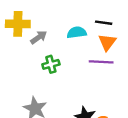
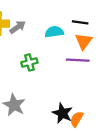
gray arrow: (39, 37) -> (18, 27), moved

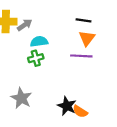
cyan semicircle: (54, 32) -> (39, 42), moved
orange semicircle: (77, 119) -> (80, 111), turned -88

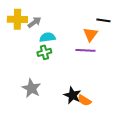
black line: (84, 20) -> (103, 20), moved

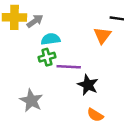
purple line: (85, 50) -> (69, 67), moved
black star: (72, 95) -> (88, 85), moved

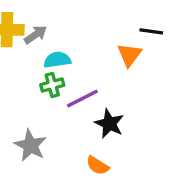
purple line: (69, 67) -> (82, 98), turned -30
orange semicircle: (95, 115) -> (98, 166), moved

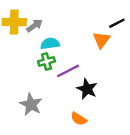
black line: (151, 31) -> (117, 23), turned -35

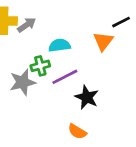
cyan semicircle: (50, 44) -> (59, 45), moved
gray star: (31, 104) -> (23, 82), moved, turned 30

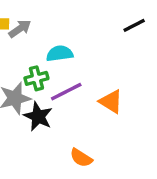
orange triangle: (103, 41) -> (111, 102), moved, turned -35
black star: (87, 97) -> (38, 116), moved

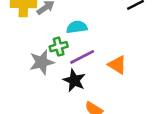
black star: (38, 116) -> (74, 80), moved

